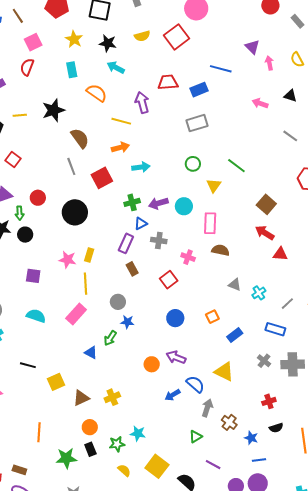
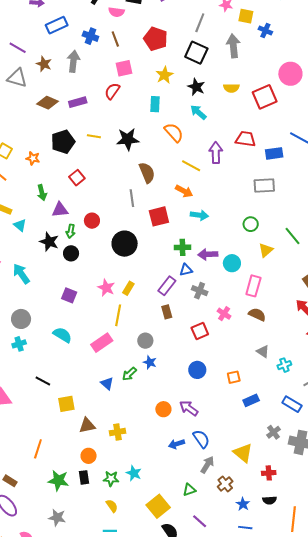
orange arrow: (120, 147) -> (184, 191), turned 30
yellow triangle: (224, 372) -> (243, 453), moved
yellow square: (157, 466) -> (158, 506), moved

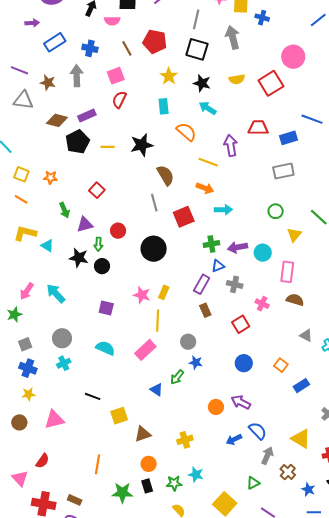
brown line: (115, 39) -> (127, 48), moved
pink square: (124, 68) -> (116, 76), moved
black pentagon: (63, 142) -> (78, 142), moved
orange square: (234, 377) -> (281, 365), turned -32
yellow cross: (117, 432) -> (185, 440), moved

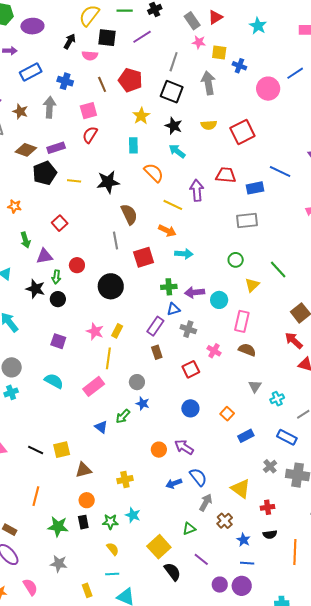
pink circle: (293, 57) -> (268, 89), moved
gray triangle: (306, 335) -> (255, 386), turned 32
black line: (93, 396) -> (36, 450), moved

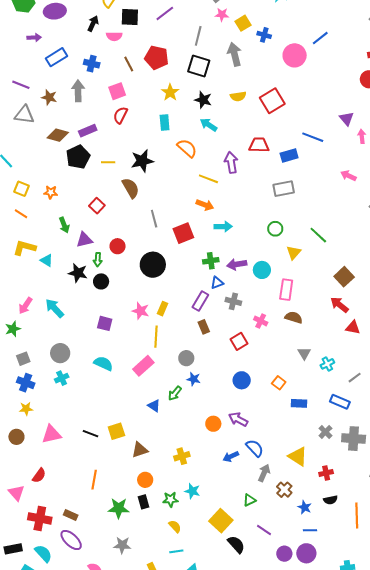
yellow square: (219, 52) -> (243, 23), turned -35
brown semicircle: (129, 214) -> (131, 188), moved
blue rectangle: (246, 436) -> (299, 403), turned 35

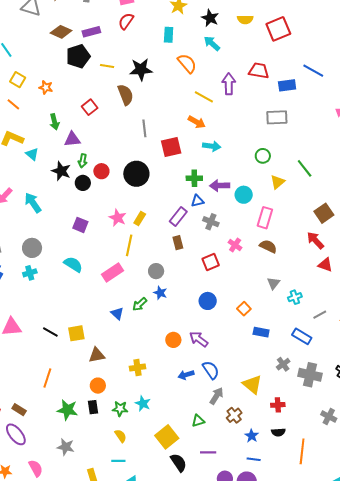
red circle: (118, 246) -> (101, 171), moved
purple line: (264, 530) -> (208, 452), turned -42

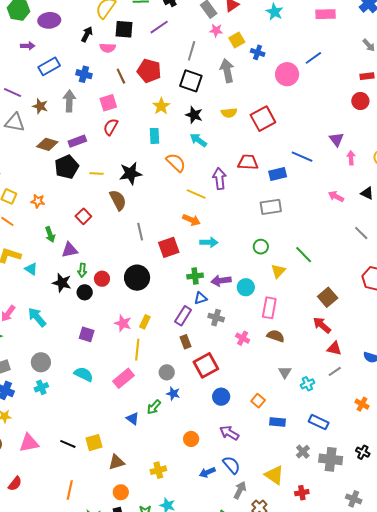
red square: (211, 262) -> (206, 365), moved, size x1.4
gray line: (320, 315) -> (335, 371), moved
purple arrow: (199, 339) -> (229, 433), moved

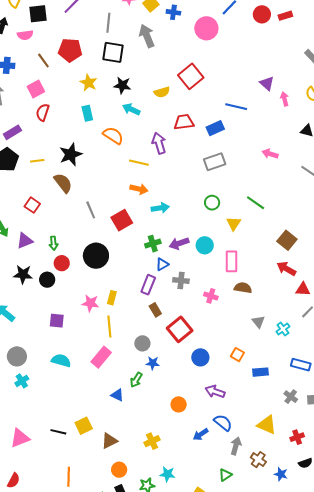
red circle: (360, 101) -> (262, 14), moved
yellow semicircle: (229, 113) -> (162, 92), moved
pink arrow: (336, 196) -> (270, 154), moved
green arrow: (82, 270) -> (53, 243), moved

